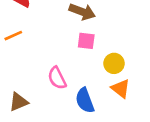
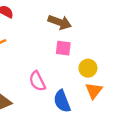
orange triangle: (121, 89) -> (94, 91), turned 30

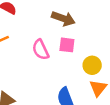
pink semicircle: (37, 81) -> (41, 50), moved

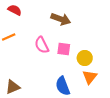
pink square: (67, 45) -> (64, 49), moved

